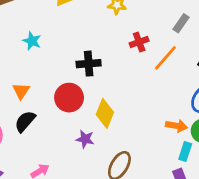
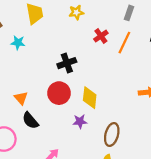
cyan star: (32, 41) -> (18, 43), moved
black semicircle: (25, 121) -> (30, 121), turned -66

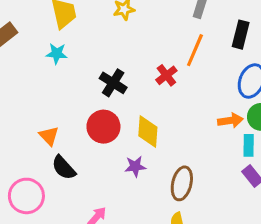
red cross: (101, 36) -> (166, 75), moved
cyan star: (18, 43) -> (57, 53), moved
black cross: (67, 63) -> (113, 83), turned -36

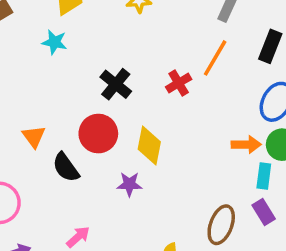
black semicircle: (64, 168) -> (66, 167), moved
brown ellipse: (182, 183) -> (221, 225), moved

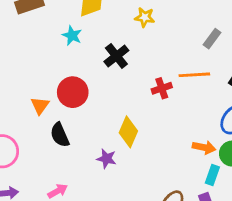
orange line: (215, 58) -> (194, 75), turned 44
black cross: (116, 84) -> (116, 56), moved
red circle: (98, 134) -> (73, 92), moved

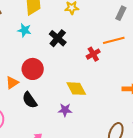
orange triangle: (40, 106) -> (12, 83), turned 32
yellow diamond: (128, 132) -> (76, 89), turned -40

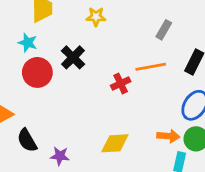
red circle: (33, 69) -> (37, 72), moved
yellow diamond: (76, 89) -> (115, 143), moved, turned -70
purple star: (65, 110) -> (60, 156), moved

